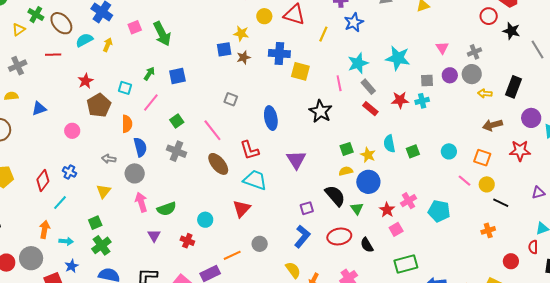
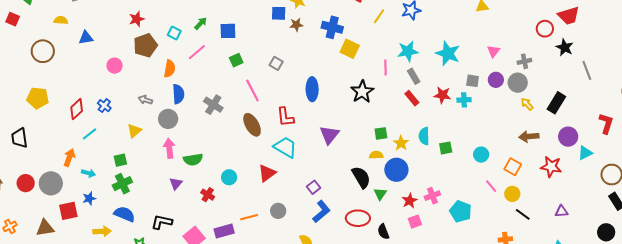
yellow arrow: (485, 93) -> (527, 104), turned 32
green square: (177, 121) -> (236, 60), moved
purple square: (307, 208) -> (314, 187), moved, turned -32

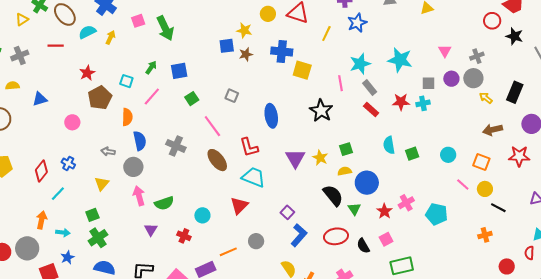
yellow star: (401, 143) -> (320, 158), moved
pink square: (415, 222) -> (386, 239), moved

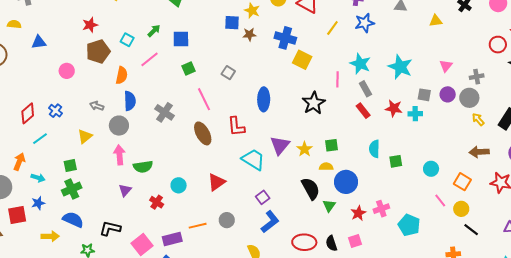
cyan star: (360, 64) -> (360, 64), turned 30
cyan trapezoid: (254, 177) -> (253, 159), moved
red ellipse: (336, 236) -> (304, 242), moved

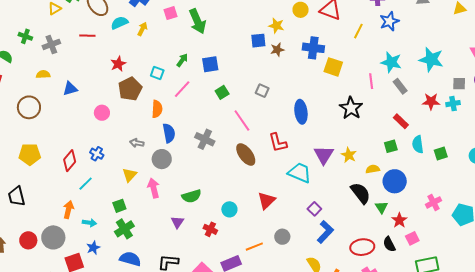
red rectangle: (363, 111) -> (401, 121), moved
green square: (331, 145) -> (391, 146), moved
pink arrow: (119, 155) -> (154, 188), moved
red star: (358, 213) -> (399, 220), moved

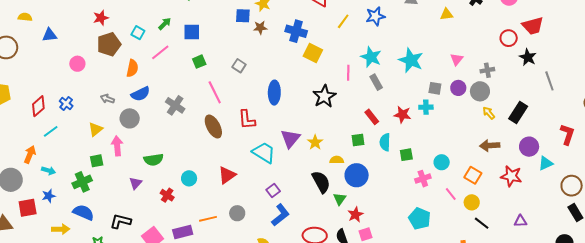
red star: (431, 101) -> (402, 115), moved
blue semicircle: (169, 133) -> (141, 94), turned 66
pink cross: (433, 202) -> (423, 179), moved
green square: (119, 206) -> (97, 161), moved

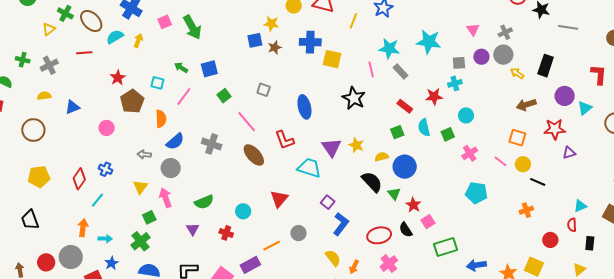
green arrow: (165, 24) -> (181, 68), turned -88
gray line: (549, 81) -> (568, 27), turned -48
cyan circle: (442, 162) -> (466, 115), moved
purple triangle: (520, 221) -> (569, 153), moved

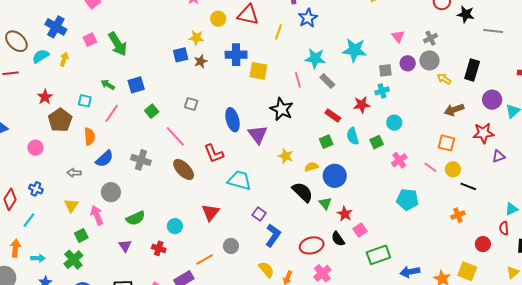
purple triangle: (331, 148) -> (258, 135), moved
gray circle: (171, 168) -> (111, 192), moved

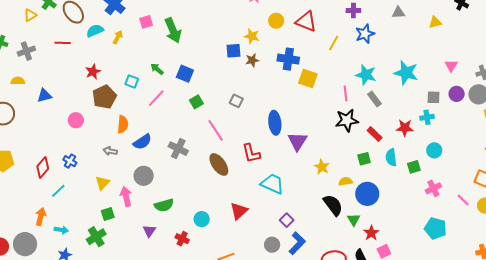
blue square: (136, 85) -> (185, 74), turned 30
black star: (282, 109) -> (347, 120), moved, turned 30
orange semicircle: (89, 136) -> (123, 124), moved
gray circle: (231, 246) -> (272, 245), moved

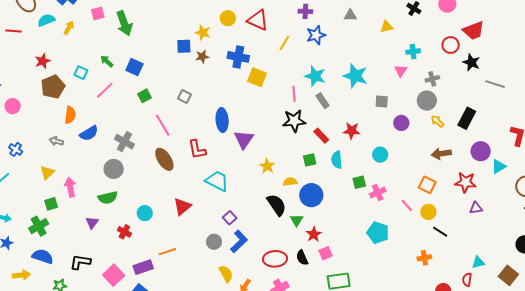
purple circle: (457, 94) -> (401, 123), moved
cyan cross: (427, 117) -> (413, 52), moved
pink circle: (76, 120) -> (13, 106), moved
green square: (414, 167) -> (359, 182), moved
gray circle: (144, 176) -> (114, 169), moved

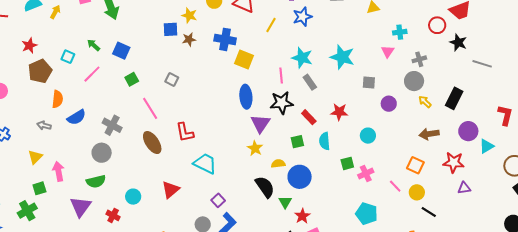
blue ellipse: (222, 120) -> (246, 97), moved
purple triangle: (244, 140) -> (260, 124), moved
purple triangle: (92, 223) -> (81, 207), size x1.6

